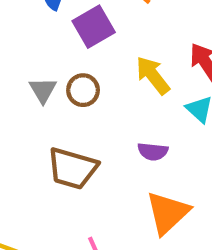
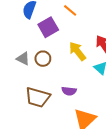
gray triangle: (43, 90) -> (23, 59), turned -32
purple semicircle: (153, 151) -> (69, 91), moved

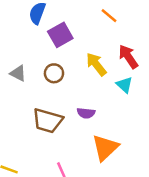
orange line: (70, 10) -> (109, 16), moved
gray triangle: (23, 59) -> (18, 73), moved

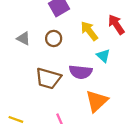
cyan triangle: (124, 85) -> (103, 56), moved
purple semicircle: (86, 113) -> (81, 72), size x1.5

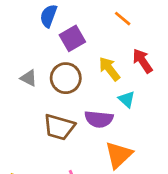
brown circle: (54, 38) -> (66, 78), size x1.5

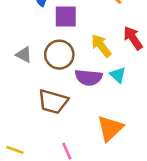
purple square: (72, 38) -> (66, 16), turned 30
purple semicircle: (99, 119) -> (89, 77), moved

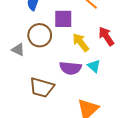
purple square: (66, 16) -> (63, 19), moved
brown circle: (59, 55) -> (40, 35), moved

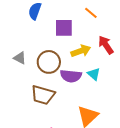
brown circle: (40, 35) -> (49, 62), moved
yellow arrow: (81, 42) -> (81, 51), turned 108

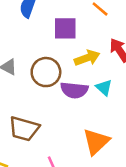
brown trapezoid: (43, 95) -> (24, 129), moved

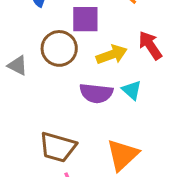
brown circle: (46, 72) -> (59, 48), moved
brown trapezoid: (24, 129) -> (58, 147), moved

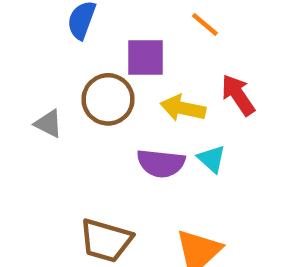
yellow arrow: (112, 55) -> (183, 108), turned -148

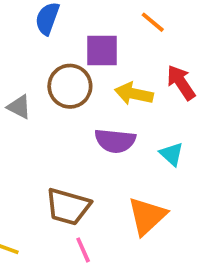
cyan triangle: (212, 159) -> (172, 154), moved

